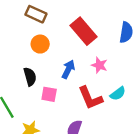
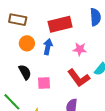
red rectangle: (84, 31) -> (60, 24), turned -50
blue arrow: (68, 69) -> (48, 47), moved

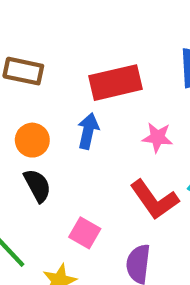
orange circle: (27, 43) -> (32, 140), moved
pink square: (44, 83) -> (85, 233), moved, turned 32

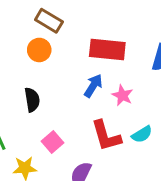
blue arrow: (88, 131) -> (93, 86), moved
orange circle: (32, 140) -> (39, 50), moved

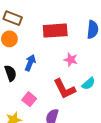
blue arrow: (93, 86) -> (30, 63), moved

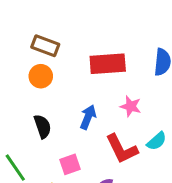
blue arrow: (30, 63) -> (88, 117), moved
pink square: (29, 99) -> (70, 164), turned 32

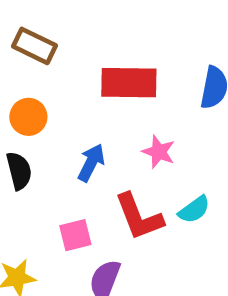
orange circle: (41, 76) -> (28, 117), moved
pink square: (70, 164) -> (75, 235), moved

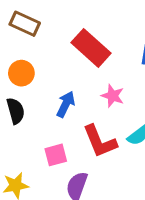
red rectangle: (129, 83) -> (91, 48), turned 42

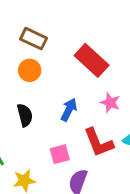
orange circle: (21, 73) -> (30, 70), moved

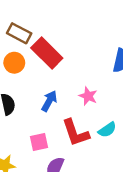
red rectangle: (92, 60) -> (47, 53), moved

